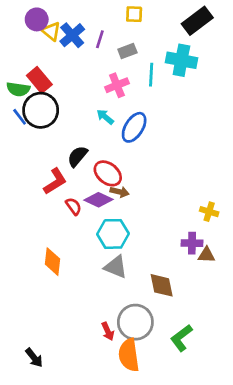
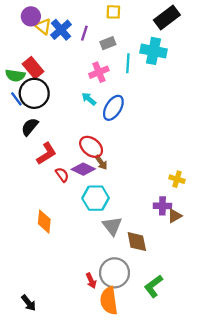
black semicircle: (77, 156) -> (30, 127), moved
brown arrow: (120, 192) -> (101, 162), turned 40
brown triangle: (206, 255) -> (175, 216), turned -32
gray triangle: (116, 267) -> (112, 226), moved, turned 30

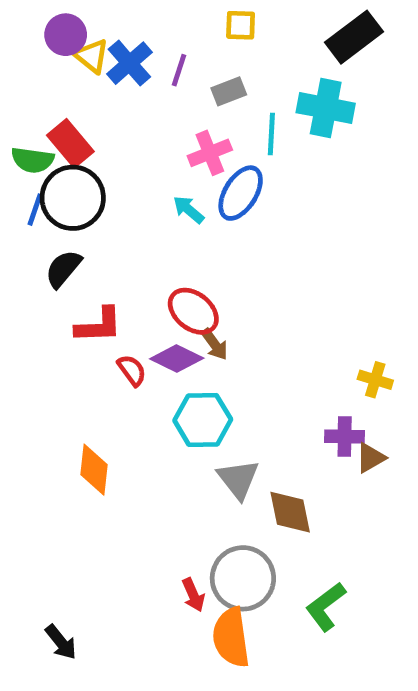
blue line: (16, 99) -> (35, 210), turned 56
blue ellipse: (113, 108) -> (241, 193), moved
red L-shape: (46, 154) -> (99, 325), turned 30

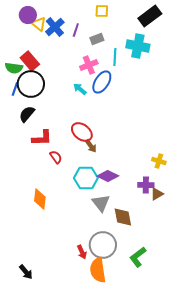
purple diamond: (177, 358) -> (108, 176), moved

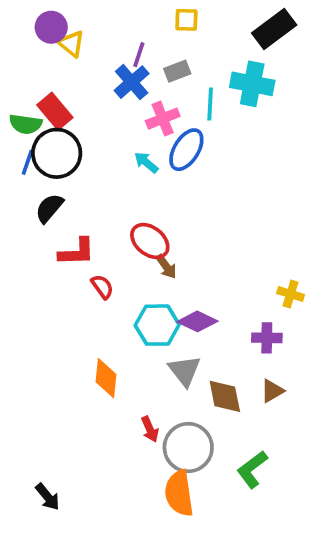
blue cross: (55, 27) -> (132, 82), moved
brown triangle: (157, 194) -> (272, 391), moved
orange diamond: (40, 199) -> (106, 378), moved
red arrow: (82, 252) -> (150, 429), moved

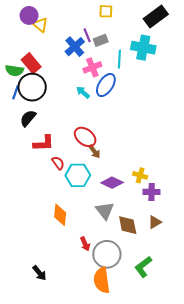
purple line: (139, 55) -> (87, 35), moved, turned -40
yellow cross: (291, 294) -> (140, 175), moved
cyan hexagon: (157, 325) -> (78, 175), moved
black arrow: (48, 497) -> (39, 273), moved

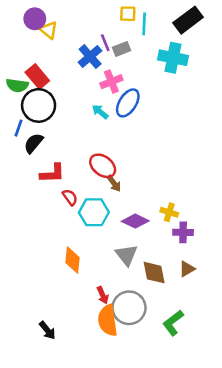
cyan line: (119, 59) -> (144, 24), moved
blue line: (16, 92) -> (18, 128), moved
orange semicircle: (102, 280) -> (108, 320), moved

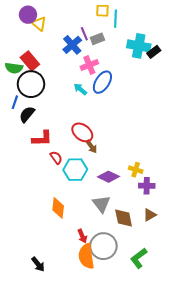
black rectangle: (188, 20) -> (154, 52), moved, size x0.6

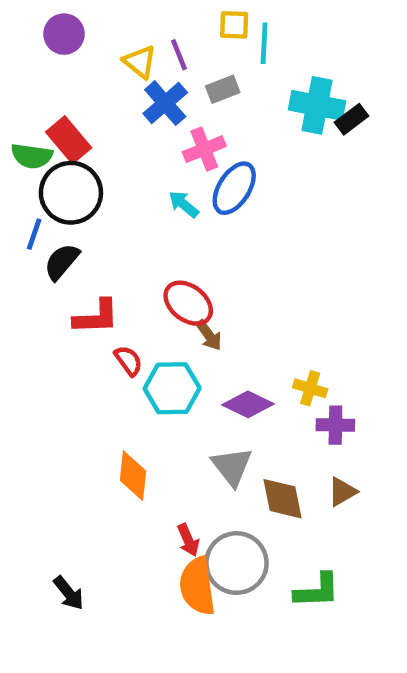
yellow triangle: (39, 24) -> (140, 62), moved
purple line: (84, 34) -> (179, 55), moved
green L-shape: (139, 258) -> (317, 591), turned -145
black arrow: (38, 264) -> (69, 593), moved

